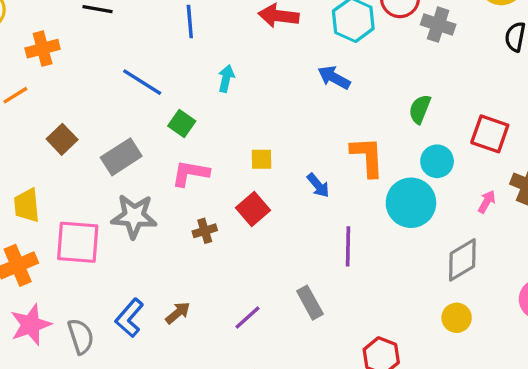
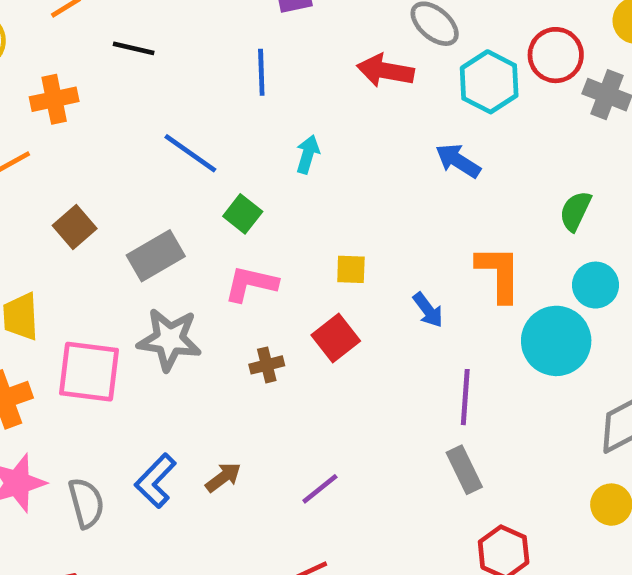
gray rectangle: (310, 303) -> (464, 470), moved

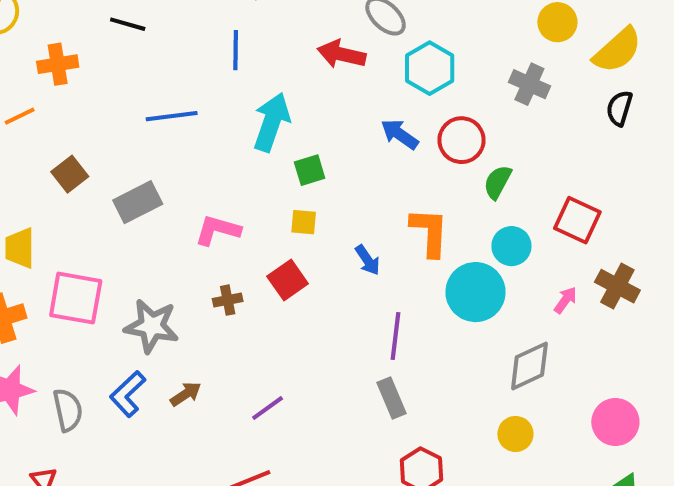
red circle: (556, 55) -> (461, 140), moved
blue line: (190, 153) -> (172, 116), turned -45
cyan arrow: (308, 154) -> (272, 122), size x1.8
green square: (243, 214) -> (310, 170), moved, turned 32
gray star: (169, 339) -> (152, 326), moved

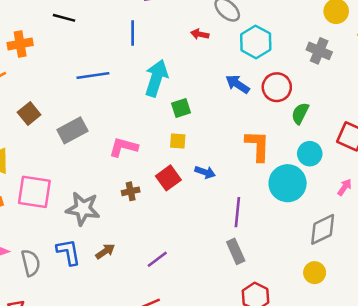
red arrow: (342, 54) -> (200, 34), size x0.6
blue arrow: (368, 260) -> (205, 172), moved, turned -36
blue L-shape: (128, 394) -> (68, 252), turned 124

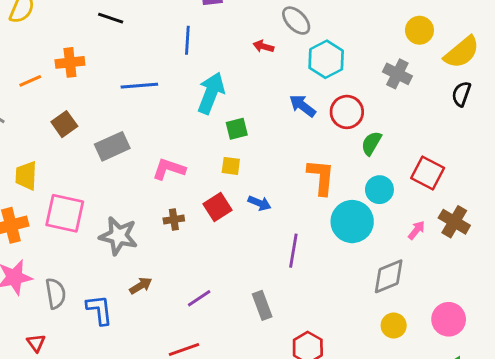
orange cross: (20, 44) -> (70, 62), moved
gray rectangle: (236, 251) -> (262, 305), moved
blue L-shape: (68, 252) -> (99, 310), moved
yellow circle: (315, 273) -> (394, 325), moved

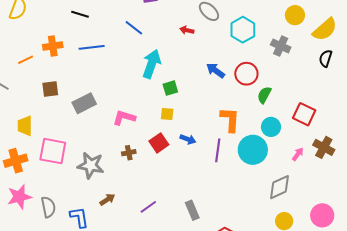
blue line: (187, 40) -> (134, 28), turned -54
cyan hexagon: (326, 59) -> (243, 30), moved
blue line: (139, 86) -> (92, 47), moved
brown square: (64, 124) -> (50, 89), turned 30
purple line: (293, 251) -> (218, 150), moved

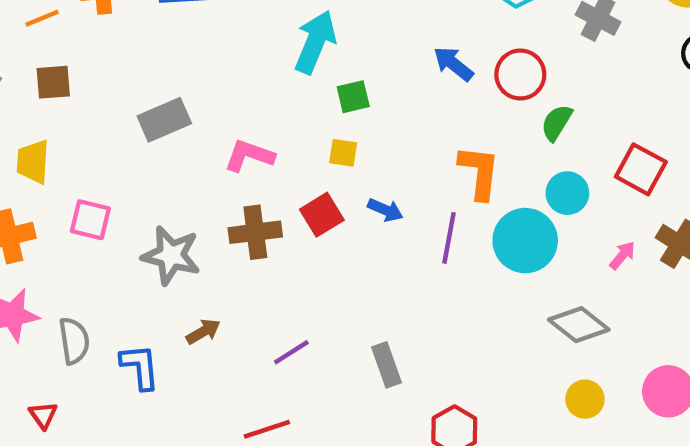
brown square: (50, 89) -> (53, 82), moved
pink square: (53, 151) -> (90, 220), size x0.7
brown cross: (129, 153) -> (255, 232), size x1.6
gray diamond: (279, 187) -> (579, 325), turned 60

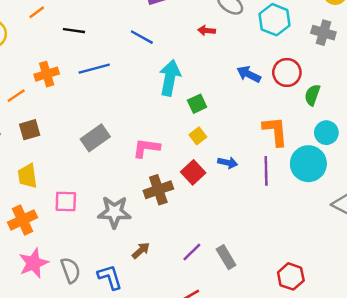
yellow square: (343, 153) -> (198, 136), turned -35
gray rectangle: (387, 365) -> (226, 257), moved

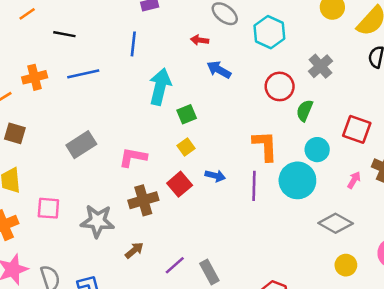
gray cross: (323, 33) -> (320, 66), moved, turned 30
blue line: (142, 37) -> (133, 44), turned 65
blue arrow: (249, 74) -> (219, 70), moved
brown square: (30, 130) -> (15, 133), turned 30
brown arrow: (141, 250) -> (134, 250), moved

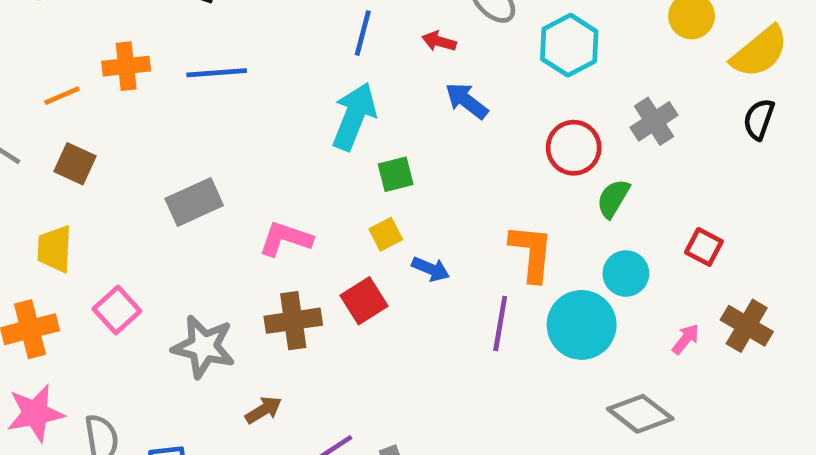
blue line: (133, 44) -> (363, 33), moved
red square: (357, 129) -> (704, 247), size x0.7
blue arrow: (215, 176) -> (431, 269), moved
pink square: (48, 208) -> (117, 310), turned 35

